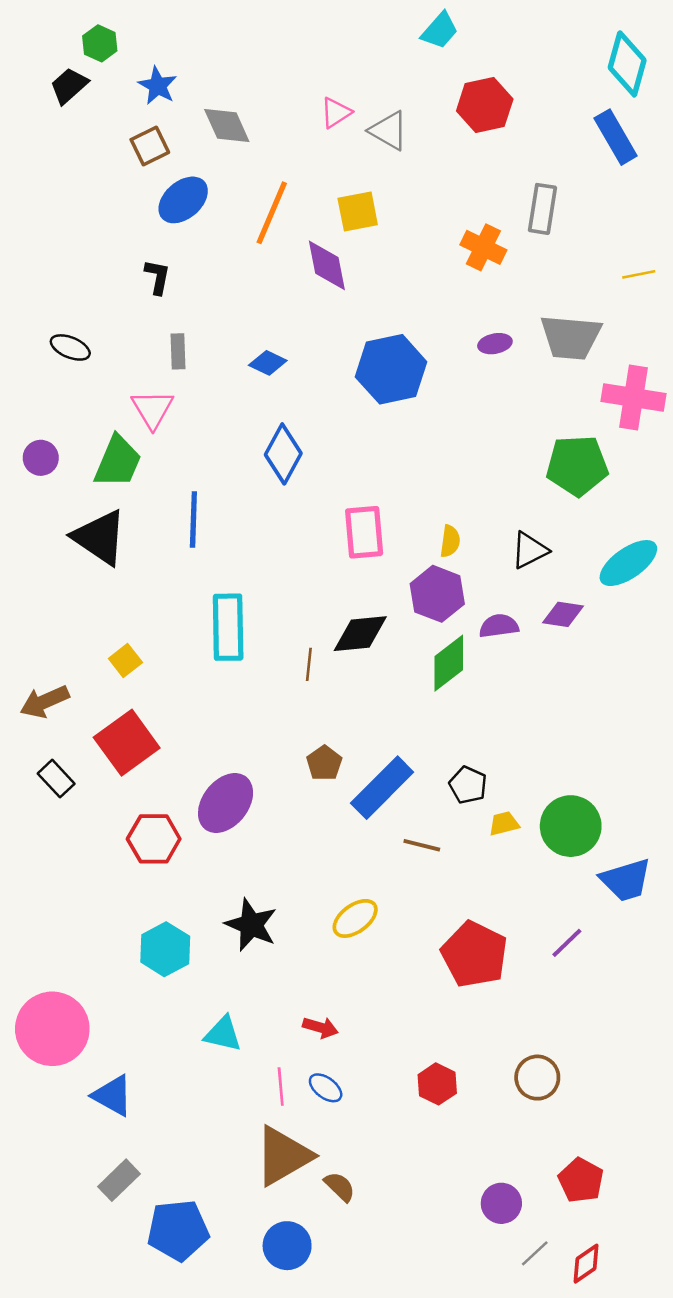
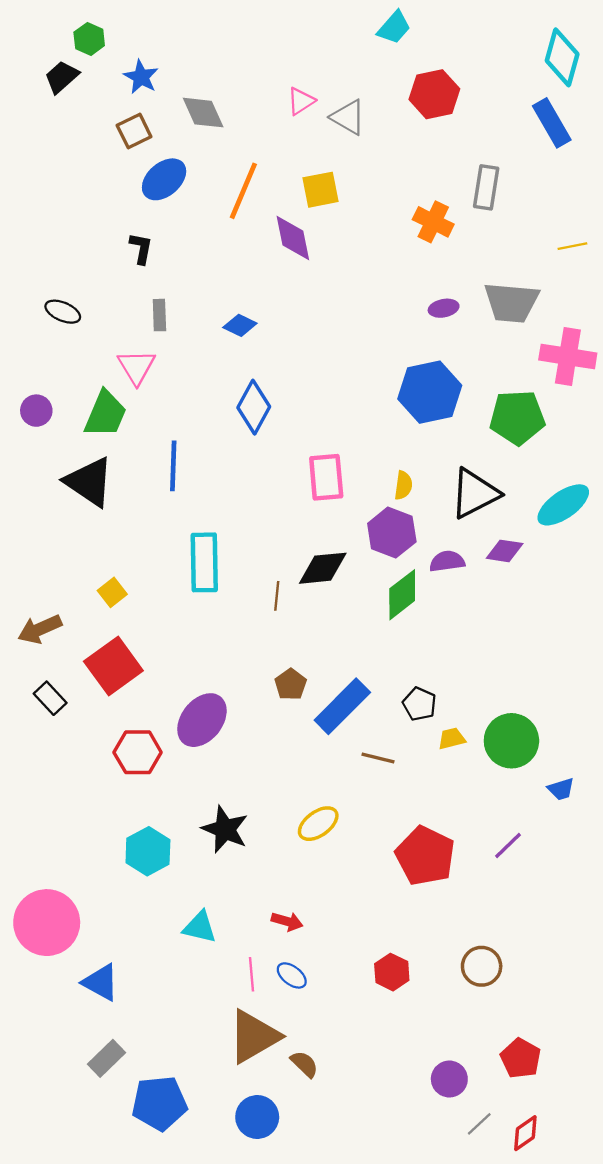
blue hexagon: (391, 369) -> (430, 392), moved
black triangle: (530, 550) -> (475, 493), size x1.5
blue trapezoid: (626, 880) -> (561, 789), size x0.6

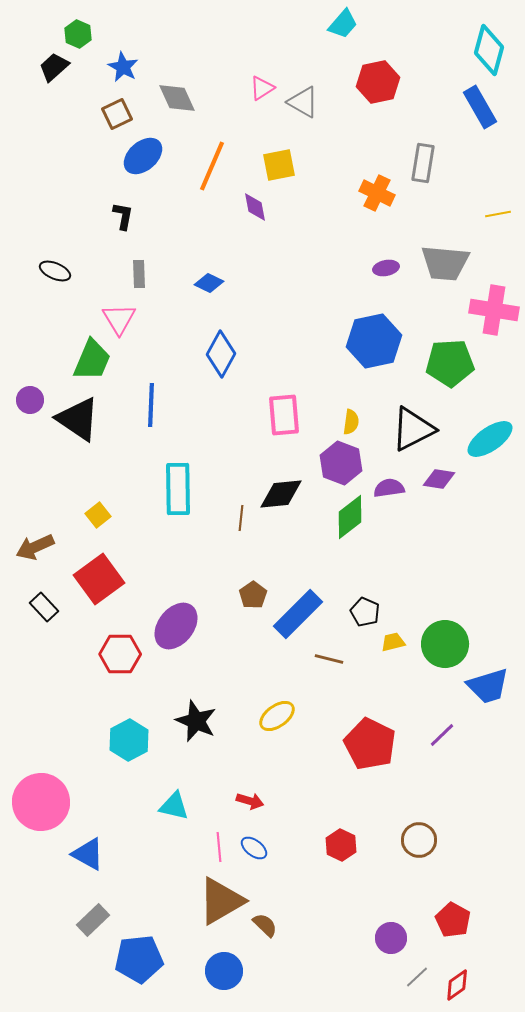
purple diamond: (293, 238) -> (255, 207), size x0.7
purple circle: (36, 411) -> (30, 400), moved
blue trapezoid: (561, 789) -> (488, 686), size x1.8

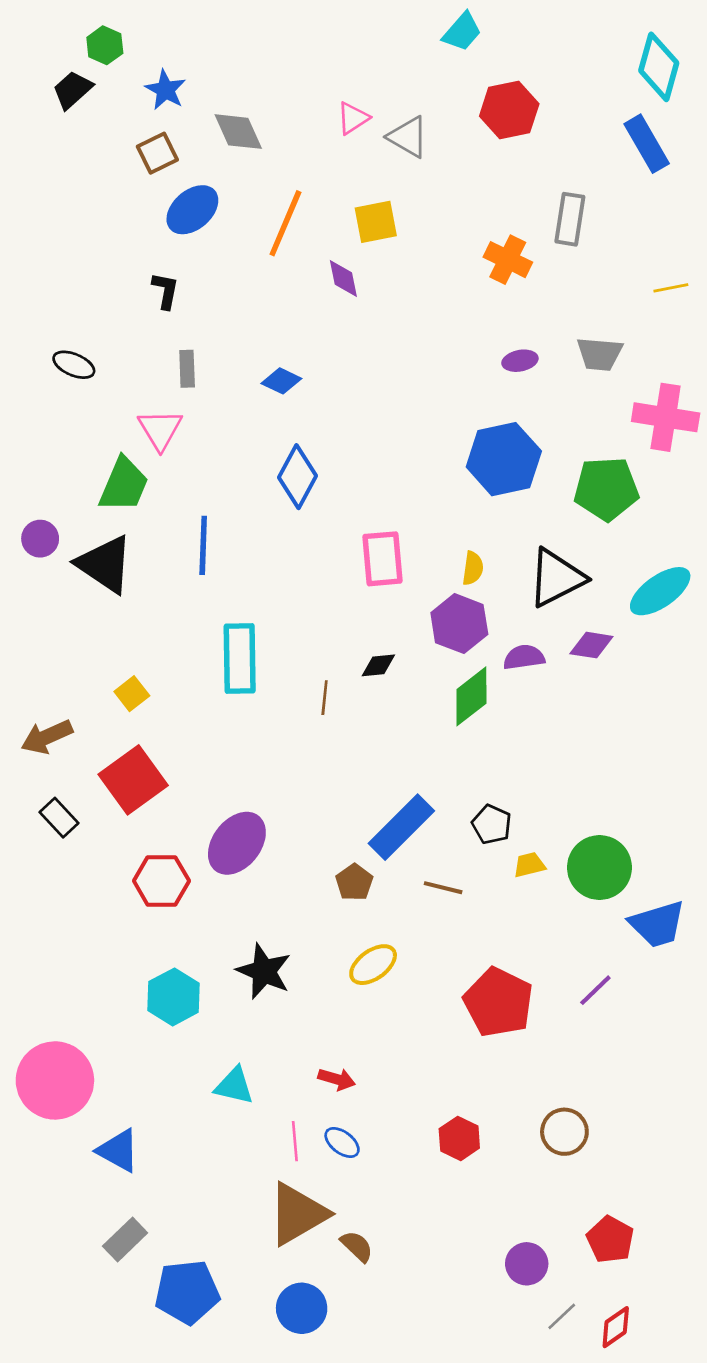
gray trapezoid: (445, 263) -> (599, 354), size x0.7
black diamond: (281, 494) -> (378, 665), size x0.6
brown pentagon: (253, 595) -> (354, 882), moved

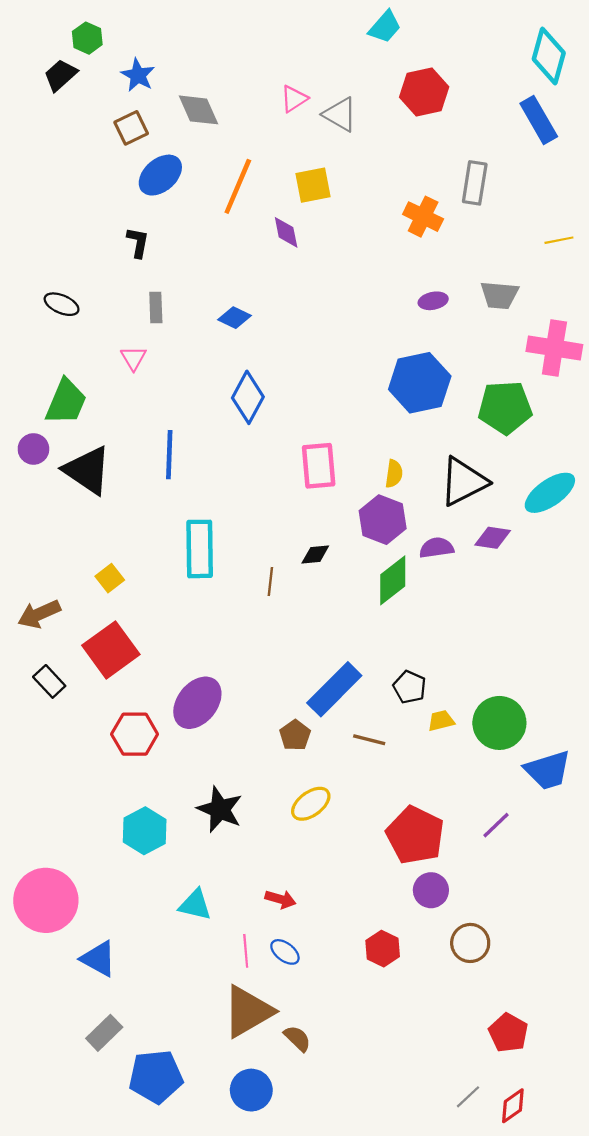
pink triangle: (160, 429) -> (133, 358), size x0.7
green trapezoid: (124, 485) -> (66, 402), moved
purple circle: (527, 1264) -> (431, 890), moved

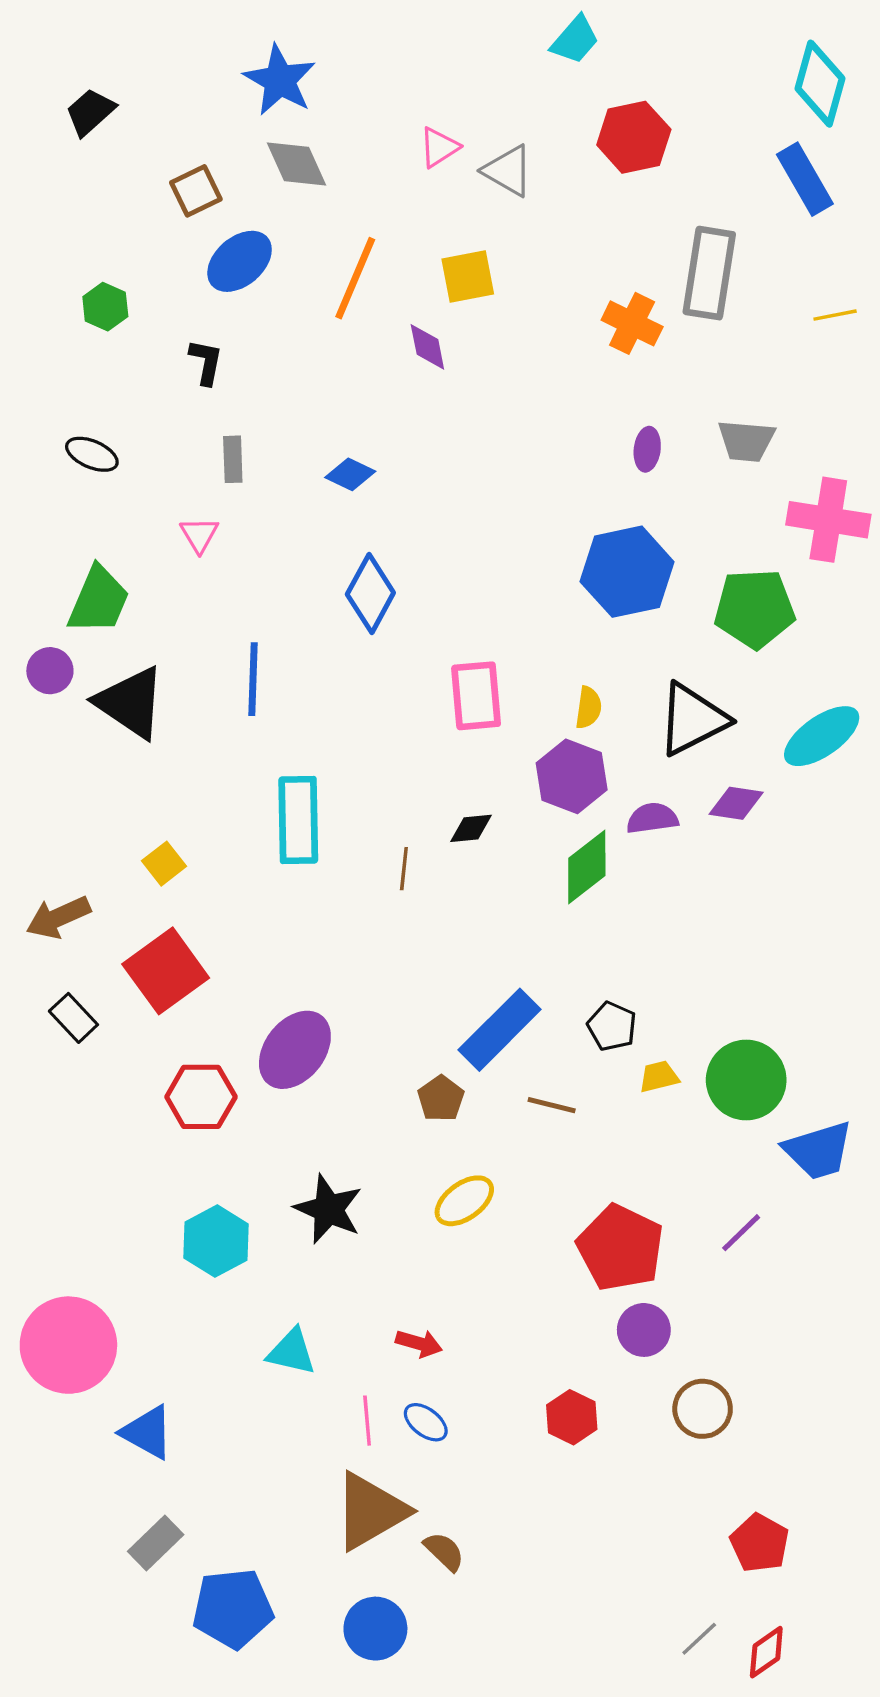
green hexagon: (87, 38) -> (105, 307), moved
blue star: (138, 75) -> (280, 80), moved, size x1.4
gray rectangle: (475, 183) -> (709, 273), size x1.4
yellow line: (559, 240) -> (835, 315), moved
purple ellipse: (433, 301) -> (647, 449), turned -72

